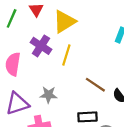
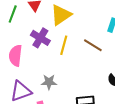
brown line: (95, 85) -> (93, 45), moved

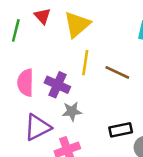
purple cross: (40, 38) -> (57, 85), moved
brown line: (93, 45) -> (117, 72), moved

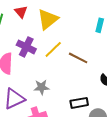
yellow line: (85, 63) -> (53, 49), turned 36
purple cross: (57, 85) -> (26, 47), moved

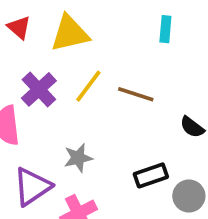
yellow triangle: (48, 19) -> (70, 33), turned 35
purple cross: (26, 47) -> (39, 89), turned 30

